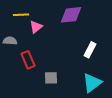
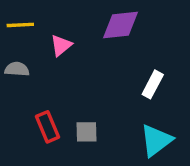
yellow line: (21, 15) -> (20, 25), moved
red rectangle: (28, 60) -> (47, 127), moved

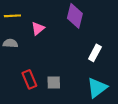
purple diamond: (120, 25) -> (75, 16), turned -70

